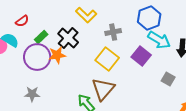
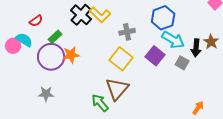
black cross: (68, 38) -> (81, 15), moved
gray square: (168, 79) -> (182, 63), moved

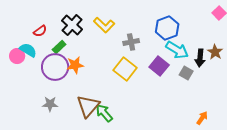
black cross: (81, 15) -> (72, 25), moved
brown triangle: (117, 89) -> (88, 106), moved

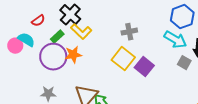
yellow L-shape: (104, 25) -> (81, 32), moved
blue hexagon: (167, 28) -> (182, 17), moved
purple square: (159, 66) -> (144, 67), moved

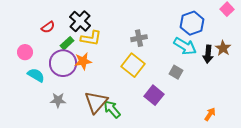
yellow L-shape: (81, 32) -> (91, 38), turned -35
cyan semicircle: (26, 40) -> (36, 75), moved
gray square: (184, 63) -> (176, 72), moved
purple square: (144, 67) -> (154, 95), moved

